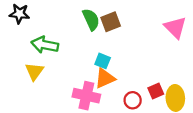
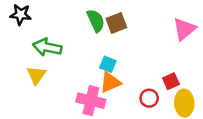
pink triangle: (175, 27) -> (184, 29), turned 35
red square: (156, 91) -> (171, 81), moved
red circle: (133, 100) -> (149, 98), moved

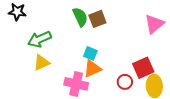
green arrow: (47, 47) -> (40, 39), turned -35
yellow triangle: (36, 75) -> (42, 63), moved, turned 30
red square: (171, 81) -> (143, 68), size x1.5

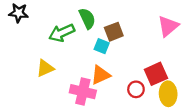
brown square: (97, 19) -> (114, 32), moved
green arrow: (40, 39) -> (62, 33), moved
cyan square: (90, 53) -> (102, 46), moved

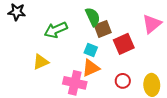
green semicircle: (87, 18) -> (93, 17), moved
cyan square: (102, 46) -> (91, 50), moved
red square: (156, 74) -> (124, 44), moved

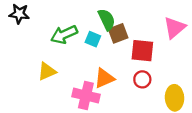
red square: (124, 44) -> (142, 51), turned 30
cyan square: (91, 50) -> (93, 39), moved
red circle: (123, 81) -> (142, 79), moved

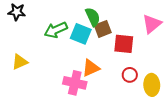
cyan square: (93, 39) -> (81, 34), size x1.5
yellow triangle: (47, 71) -> (20, 62), moved
red circle: (142, 79) -> (130, 75), moved

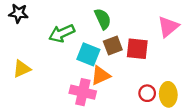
brown square: (103, 29) -> (113, 45), moved
cyan square: (81, 34) -> (88, 54), moved
red circle: (130, 75) -> (147, 93), moved

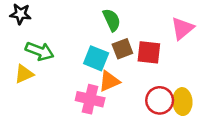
green arrow: (62, 33) -> (40, 51), moved, turned -135
red circle: (147, 93) -> (160, 100), size x1.5

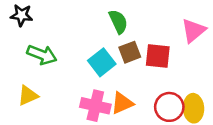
cyan square: (96, 58) -> (102, 62), turned 30
yellow triangle: (24, 74) -> (28, 95), moved
orange triangle: (109, 81) -> (122, 103), moved

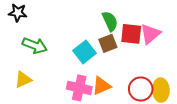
green semicircle: (118, 22) -> (110, 21), moved
pink triangle: (193, 31) -> (150, 34), moved
red square: (158, 56) -> (131, 34), moved

